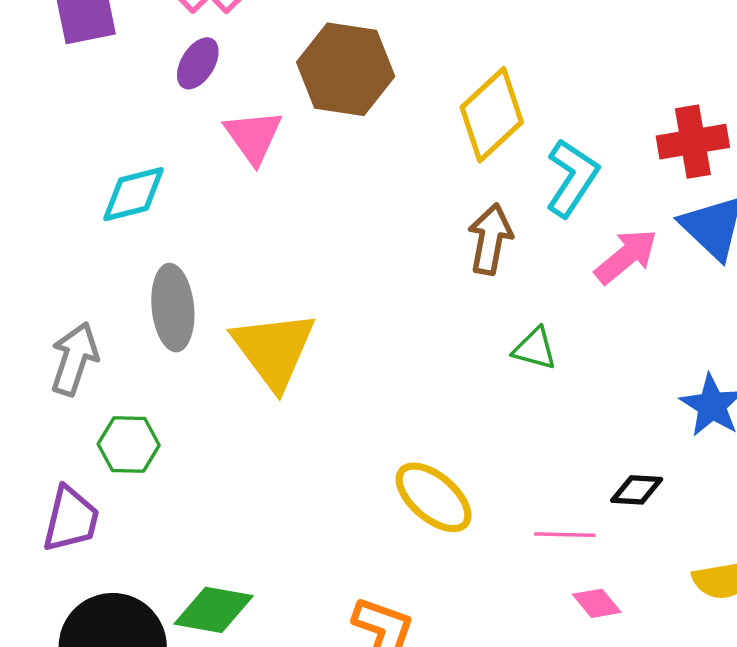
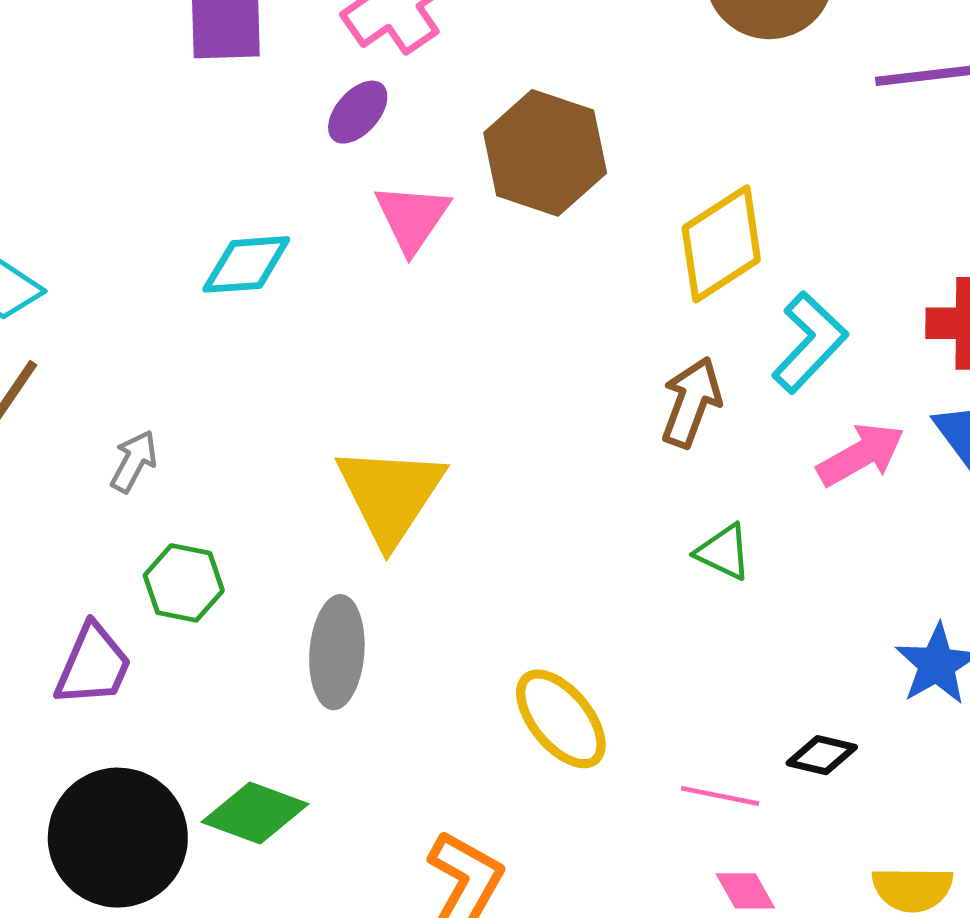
gray ellipse: (173, 308) -> (337, 652), moved
gray arrow: (74, 359) -> (134, 461), size x0.7

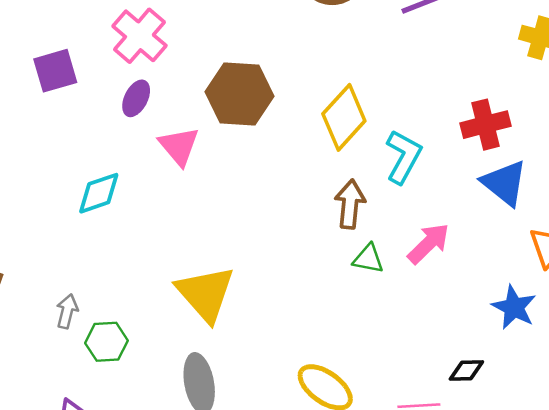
pink arrow: (861, 455) -> (429, 243), moved
green triangle: (724, 552) -> (368, 259), moved
green hexagon: (184, 583) -> (106, 342), moved

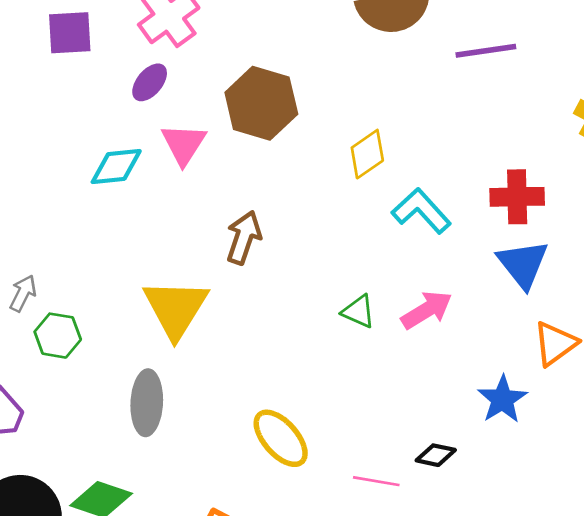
yellow diamond: (344, 117) -> (367, 154), size x0.7
cyan L-shape: (403, 157) -> (421, 211), turned -84
cyan diamond: (99, 193) -> (116, 166), moved
brown arrow: (350, 204) -> (244, 238), moved

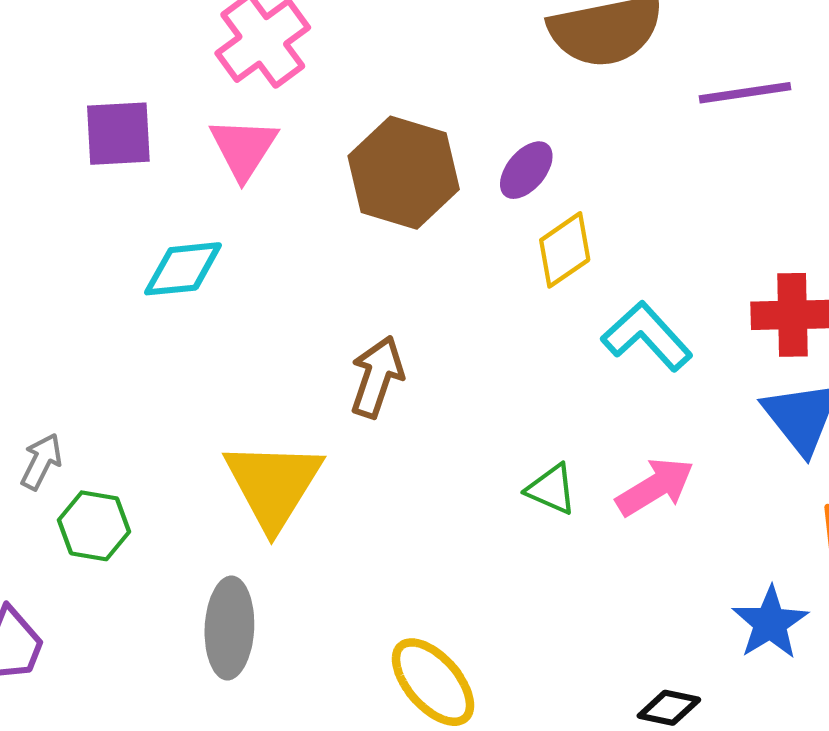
purple square: (70, 33) -> (118, 134), moved
purple ellipse: (150, 82) -> (526, 170), moved
pink triangle: (184, 144) -> (244, 148), moved

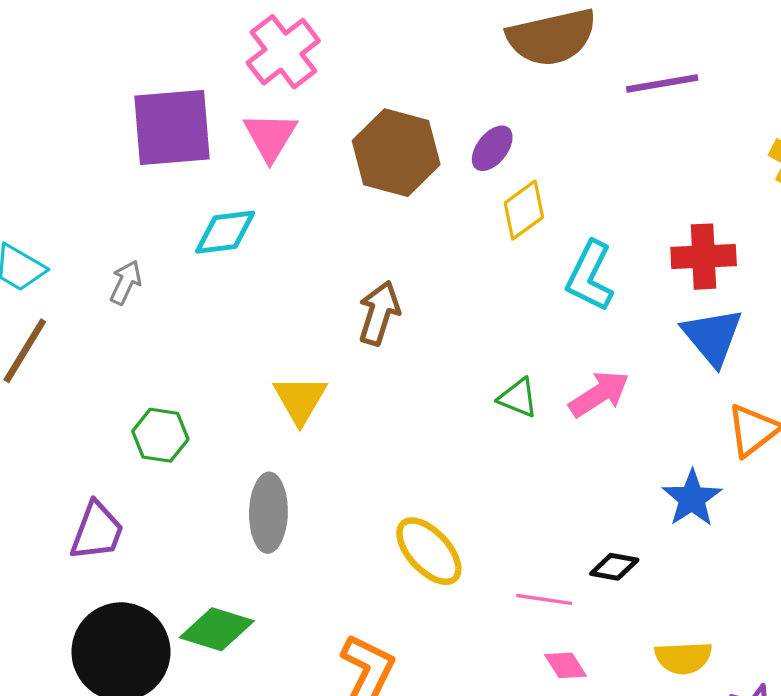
purple square: (118, 134) -> (172, 127), size x1.5
cyan L-shape: (647, 336) -> (590, 276), turned -110
gray arrow: (41, 461) -> (126, 282), moved
yellow triangle: (273, 485) -> (300, 400), size x0.7

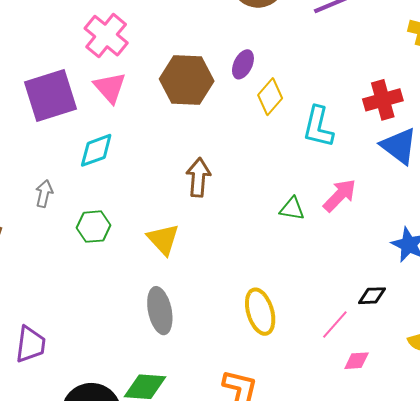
green hexagon: (160, 435) -> (94, 227), moved
purple trapezoid: (97, 531) -> (30, 344), moved
yellow ellipse: (429, 551) -> (260, 312), turned 39
pink line: (544, 599) -> (335, 325), turned -44
pink diamond: (566, 665) -> (357, 361), turned -48

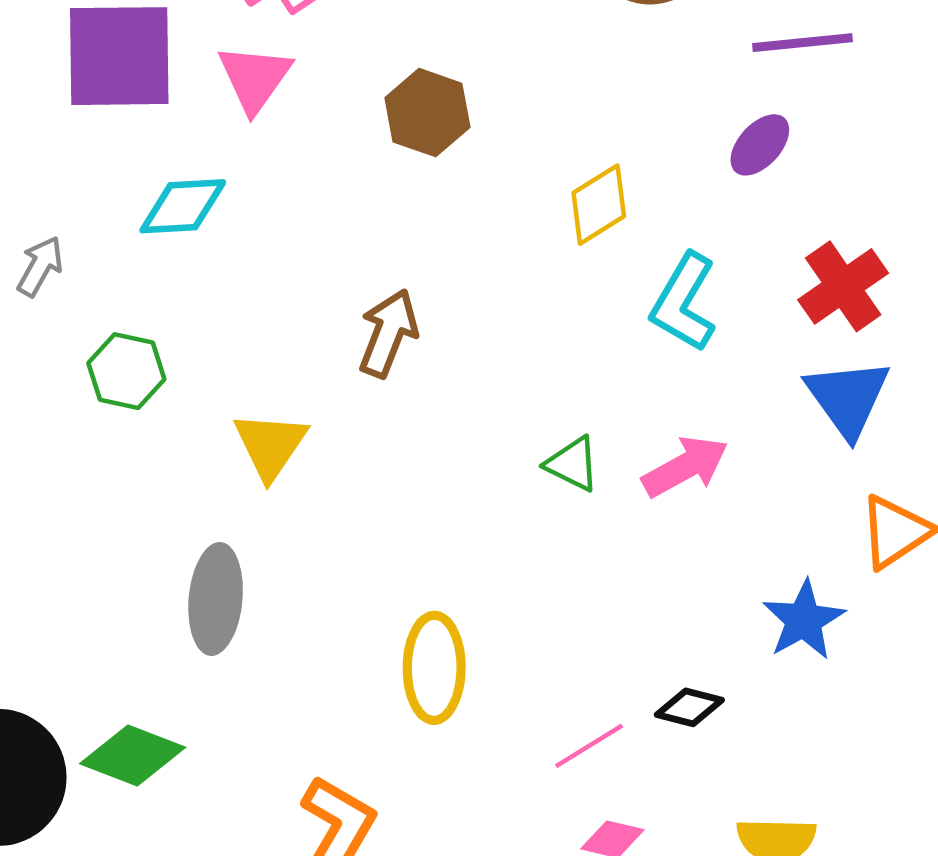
purple ellipse: (243, 64) -> (760, 145), moved
brown hexagon: (187, 80) -> (427, 113), size x0.7
red cross: (383, 100) -> (843, 286), turned -36

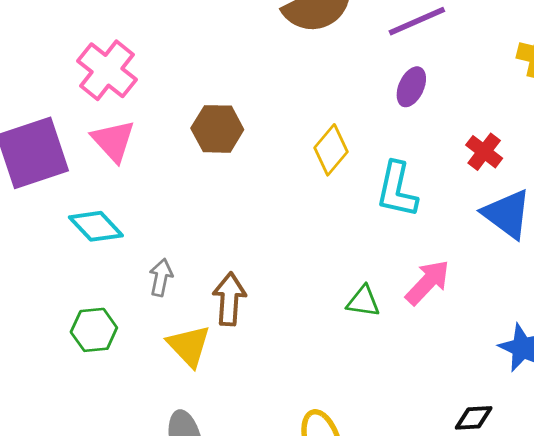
cyan diamond: (183, 206) -> (96, 226), turned 68
gray arrow: (40, 266) -> (161, 277), moved
red cross: (843, 286) -> (484, 152), size x0.7
brown arrow: (388, 333) -> (229, 299), moved

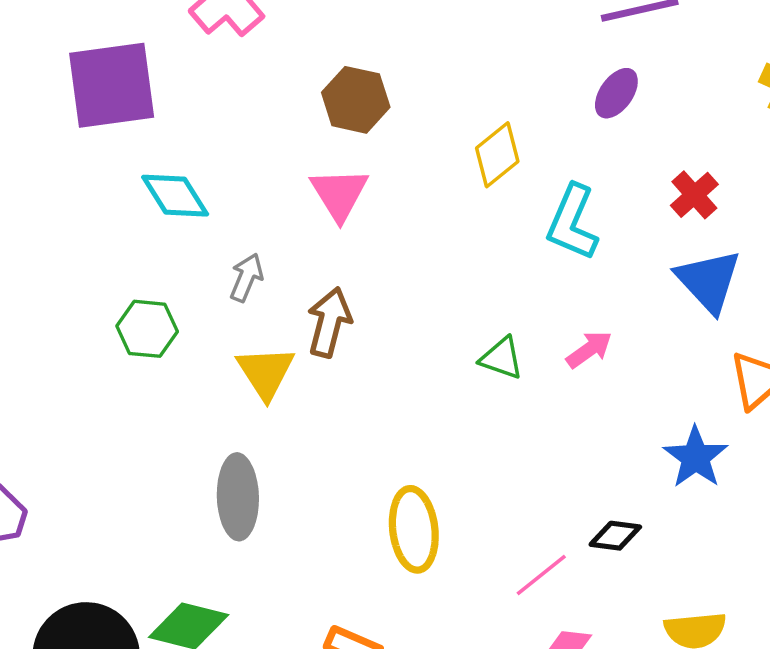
pink triangle: (113, 141) -> (339, 194), moved
pink arrow: (428, 282) -> (589, 350), size x0.7

